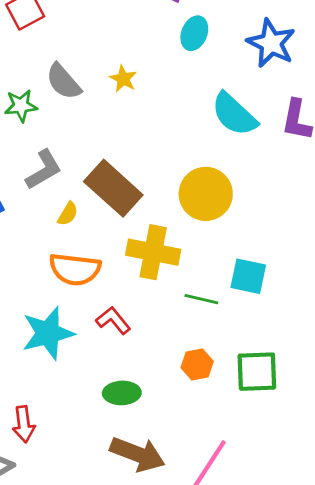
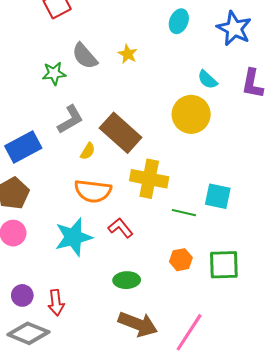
cyan semicircle: (234, 114) -> (207, 80), size x0.6
yellow circle: (206, 194) -> (191, 114), moved

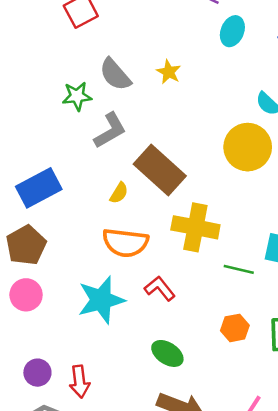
gray L-shape: (70, 119) -> (110, 131), moved
green ellipse: (127, 280) -> (167, 353), turned 35

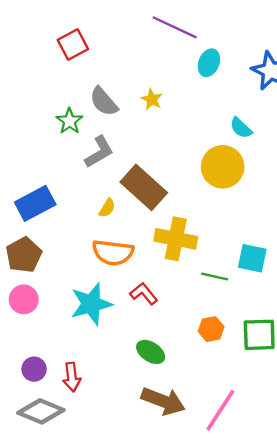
green star: (77, 96) -> (69, 121), turned -30

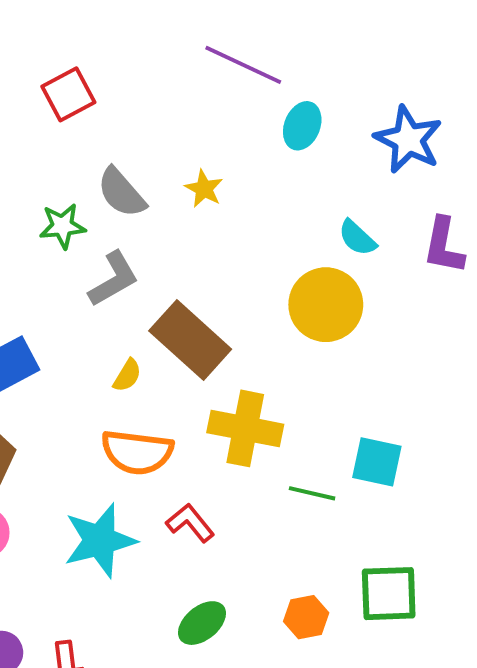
green star: (69, 121) -> (62, 226), turned 30
orange hexagon: (211, 329) -> (306, 617), moved
green ellipse: (151, 352) -> (202, 623), turned -72

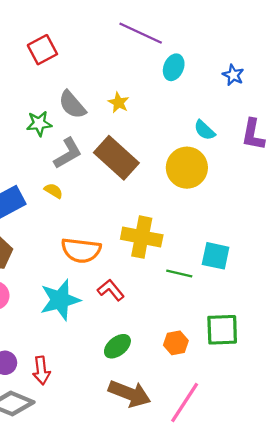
blue star: (408, 140) -> (233, 75), size x0.6
brown rectangle: (190, 340) -> (116, 158), moved
yellow semicircle: (127, 375) -> (53, 191), moved, turned -90

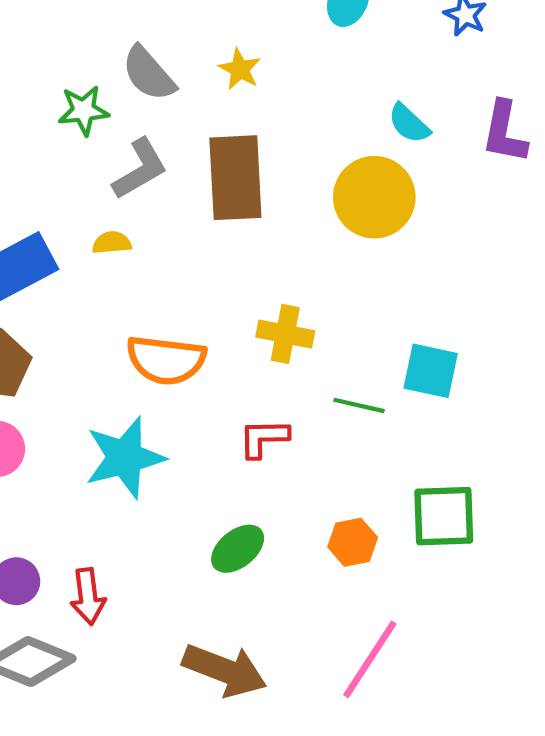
brown rectangle: (116, 158) -> (235, 178), turned 45
yellow semicircle: (53, 191) -> (112, 243), turned -36
yellow cross: (142, 237) -> (285, 334), size x0.7
red L-shape: (111, 290) -> (264, 438), moved, turned -52
brown arrow: (130, 394) -> (225, 670), moved

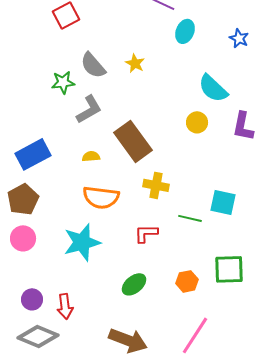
cyan semicircle: (409, 123) -> (213, 88), size x1.5
purple L-shape: (504, 132) -> (243, 126), moved
brown rectangle: (235, 178) -> (133, 141), moved, turned -33
yellow circle: (374, 197) -> (197, 122), size x0.6
yellow semicircle: (112, 243) -> (91, 156), moved

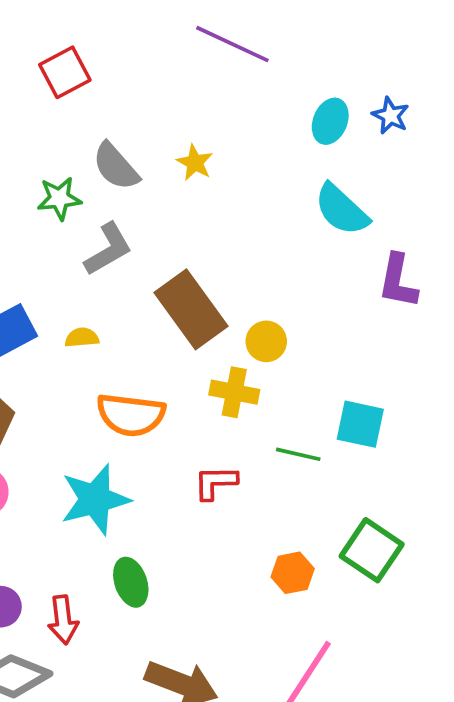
cyan ellipse: (185, 31) -> (330, 121), moved
yellow circle: (197, 122) -> (266, 341), moved
yellow semicircle: (91, 156) -> (82, 338), moved
green square: (229, 269) -> (372, 550), turned 36
green ellipse: (134, 284) -> (131, 582), moved, turned -70

